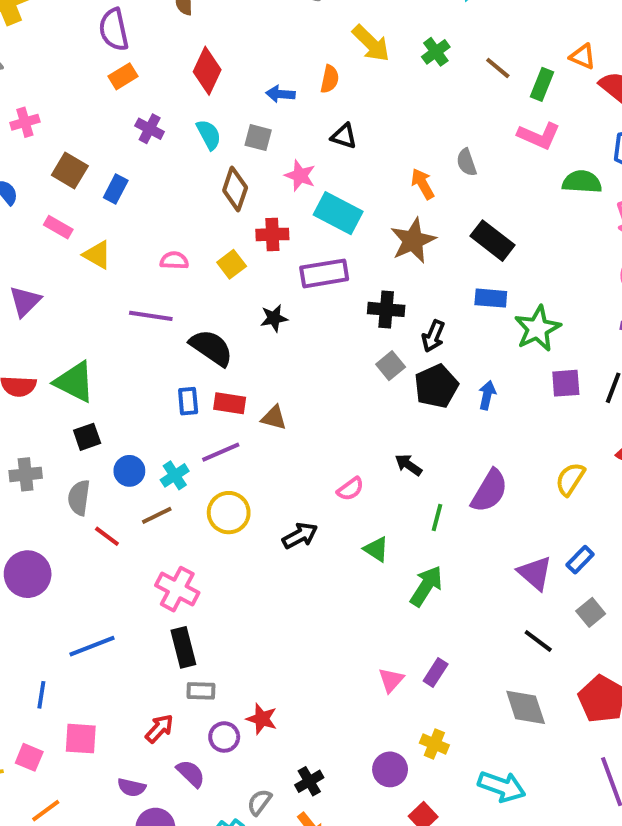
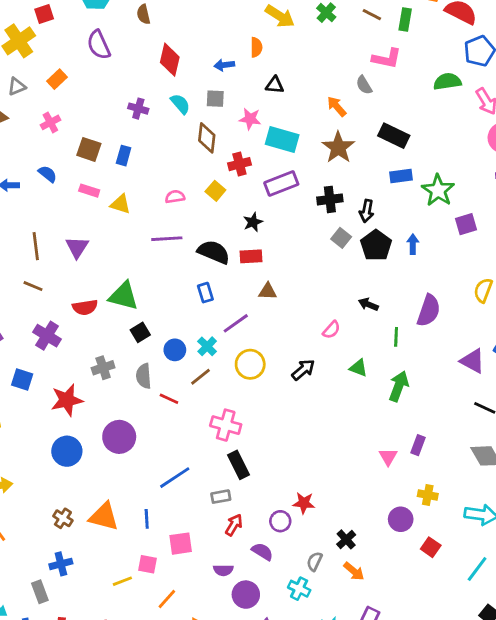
orange rectangle: (123, 76) -> (57, 79), moved
pink L-shape: (539, 136) -> (387, 58), moved
red rectangle: (230, 403) -> (251, 256), moved
gray rectangle: (201, 691) -> (221, 497), moved

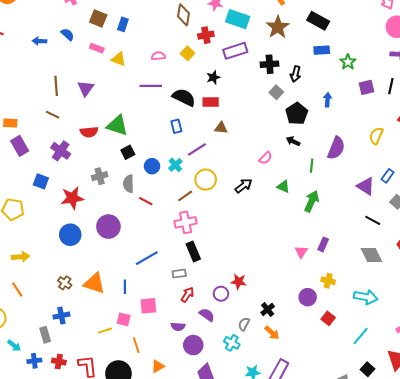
green star: (438, 190) -> (348, 62), size x0.7
black pentagon: (376, 245) -> (297, 114), moved
brown line: (201, 377) -> (185, 196), moved
pink cross: (226, 425) -> (186, 222), turned -30
orange line: (167, 599) -> (136, 345), turned -63

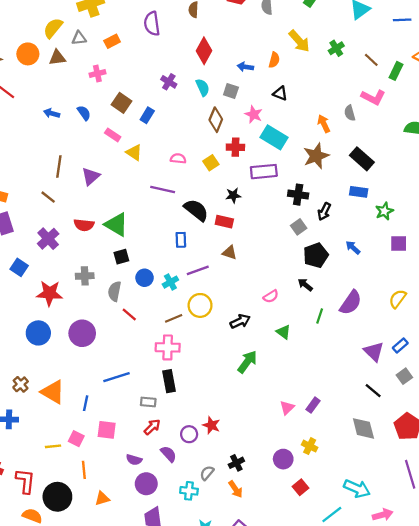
blue arrow: (327, 100) -> (353, 248), turned -64
green arrow: (312, 201) -> (247, 362), moved
cyan arrow: (366, 297) -> (357, 489), moved
cyan cross: (232, 343) -> (189, 491), turned -35

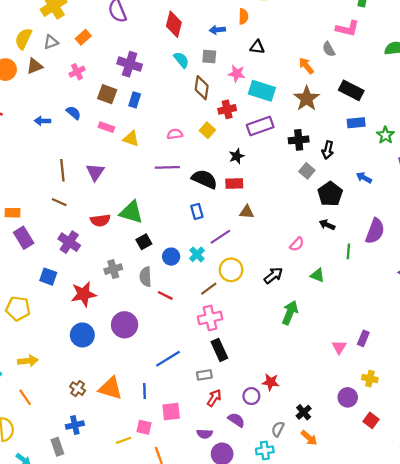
purple cross: (169, 82) -> (130, 64), moved, size x1.5

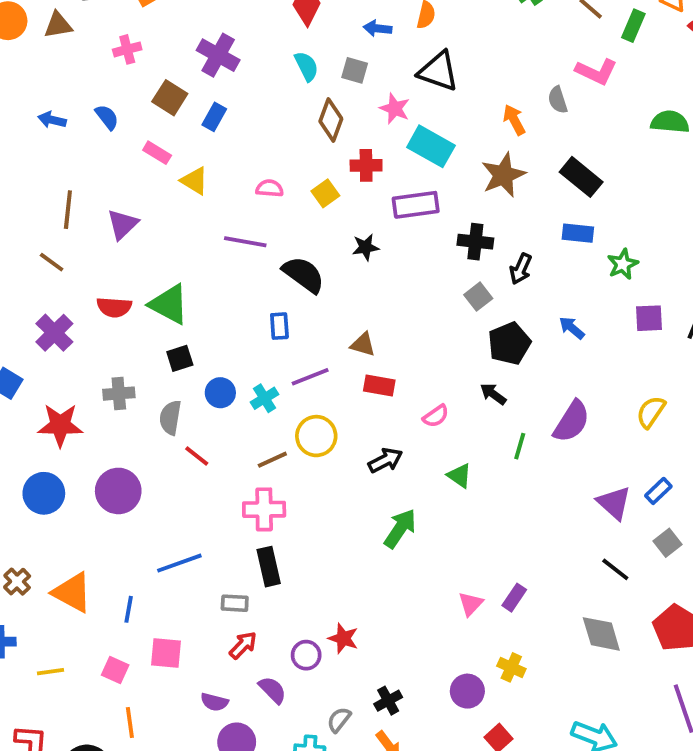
black triangle: (257, 47) -> (438, 71), size x1.6
red rectangle: (234, 184) -> (379, 385), moved
yellow line: (124, 440) -> (51, 672), moved

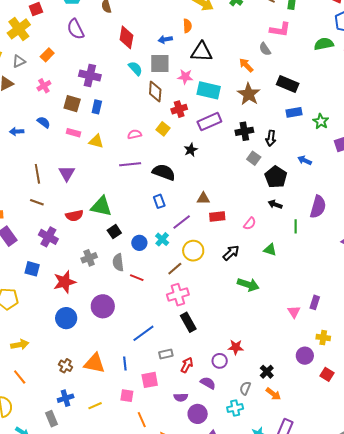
gray square: (355, 70) -> (160, 64), size x1.5
green arrow: (400, 529) -> (248, 285), turned 90
gray rectangle: (235, 603) -> (166, 354), moved

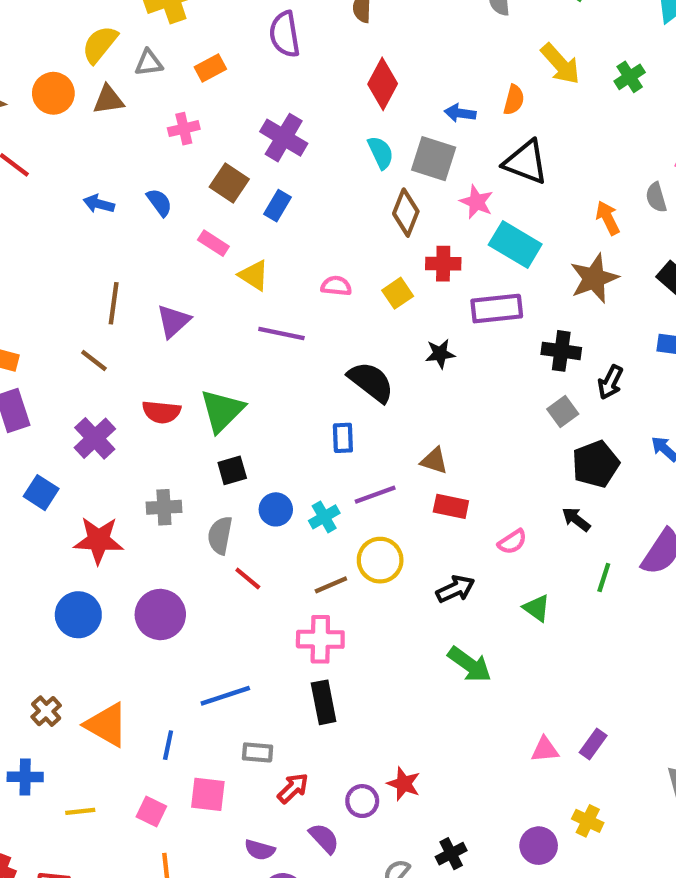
purple line: (130, 164) -> (281, 333), moved
green triangle: (101, 206) -> (222, 411), turned 45
pink triangle: (294, 312) -> (545, 750), turned 40

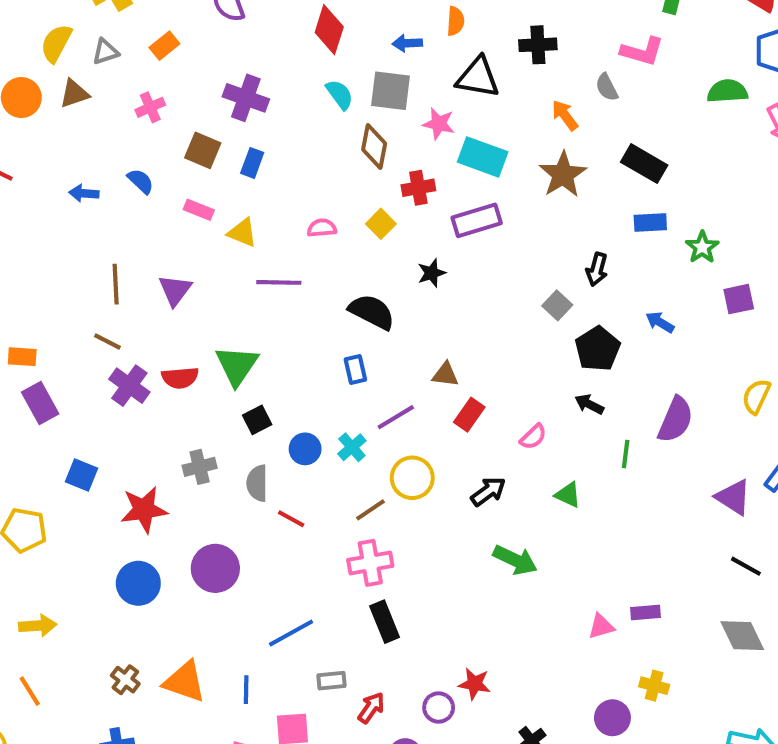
black cross: (561, 351) -> (538, 45), moved
purple cross: (95, 438) -> (129, 386), moved
red rectangle: (451, 506) -> (469, 415), turned -56
purple rectangle: (593, 744) -> (646, 613), turned 60

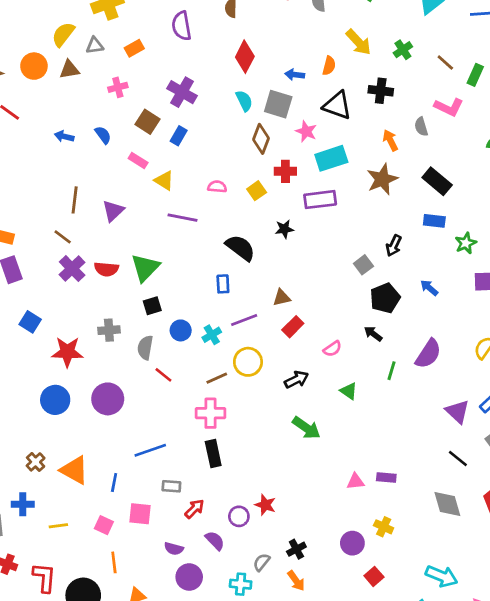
cyan rectangle: (483, 157) -> (331, 158), turned -48
brown triangle: (445, 375) -> (282, 298), turned -30

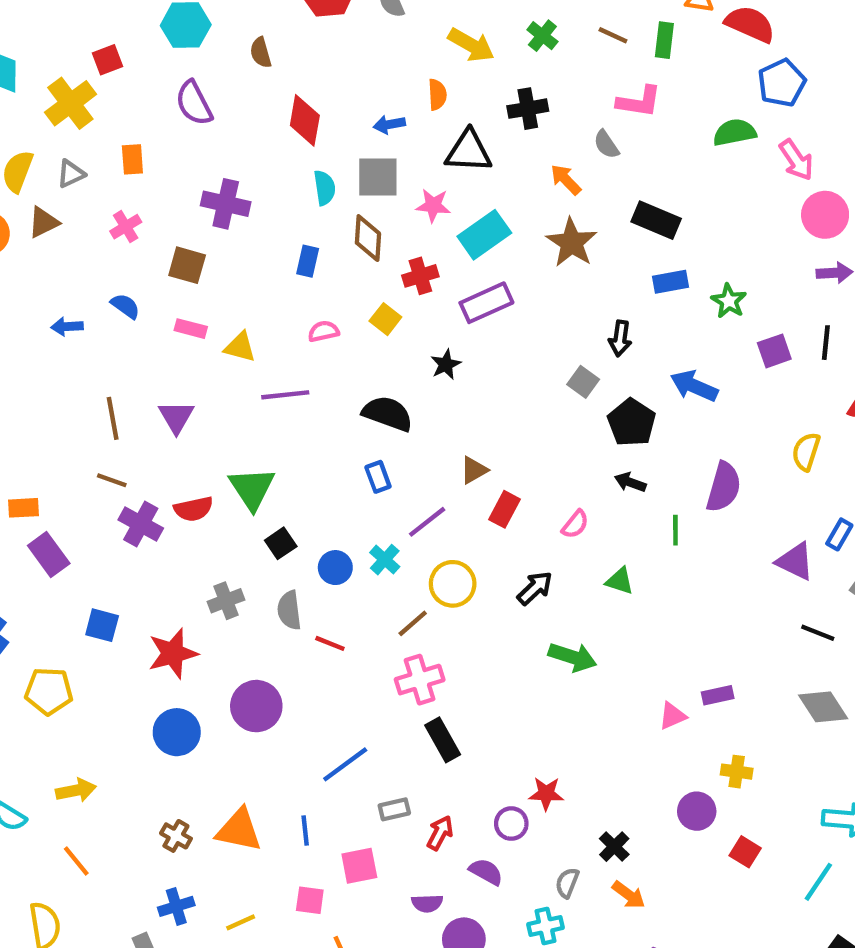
orange rectangle: (134, 48) -> (132, 159), turned -48
cyan semicircle: (244, 101) -> (325, 188), turned 35
blue rectangle: (179, 136) -> (308, 261), moved
blue arrow: (429, 288) -> (694, 386), size x1.5

